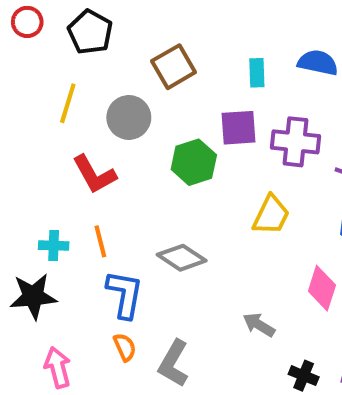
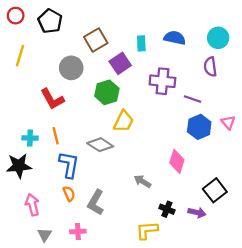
yellow line: (68, 103) -> (20, 56), moved
purple square: (239, 128) -> (120, 63), moved, turned -30
yellow trapezoid: (271, 215) -> (124, 121), moved

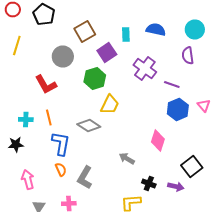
purple cross: (162, 81) -> (145, 68), turned 30
black star: (19, 166) -> (16, 144), size x0.7

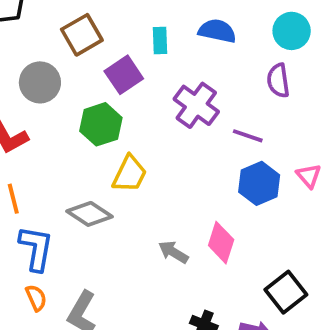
gray arrow: (127, 158) -> (173, 252), moved

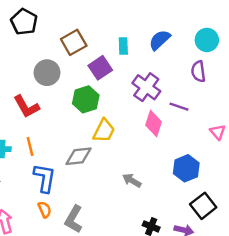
blue semicircle: (217, 31) -> (160, 40), turned -55
blue hexagon: (259, 183) -> (186, 168), moved
gray diamond: (90, 214) -> (78, 156), turned -40
pink diamond: (221, 243) -> (154, 124), moved

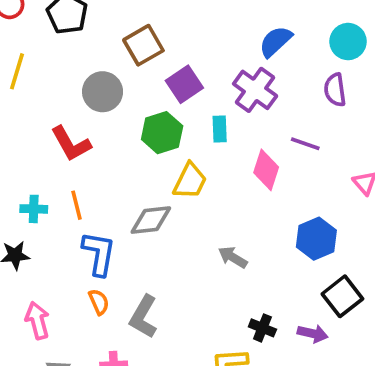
cyan rectangle: (123, 46) -> (220, 129), moved
purple cross: (146, 87) -> (255, 90), moved

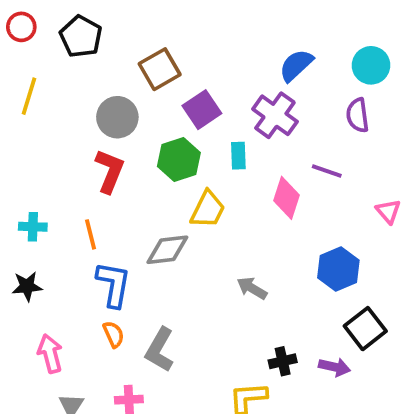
red L-shape: (71, 144) -> (110, 171), moved, turned -129
cyan cross: (34, 209) -> (33, 227), moved
black cross: (262, 328) -> (283, 361), turned -35

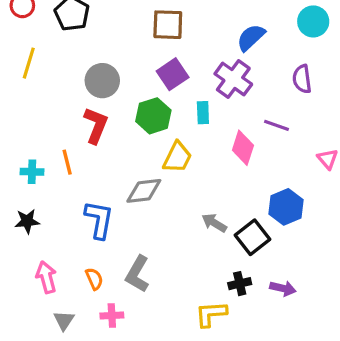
cyan circle: (371, 65) -> (313, 21), moved
brown square: (160, 69) -> (168, 25), moved, turned 32
orange line: (90, 234) -> (67, 162), moved
black square: (365, 329) -> (252, 237), moved
orange semicircle: (114, 334) -> (94, 279), moved

